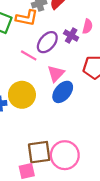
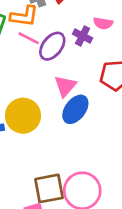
pink semicircle: (87, 26) -> (103, 23), turned 88
pink line: (29, 55) -> (29, 38), moved

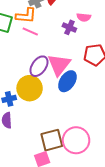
purple ellipse: (52, 46) -> (39, 66), moved
pink triangle: (65, 86) -> (59, 65), size x1.4

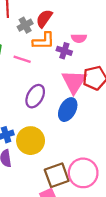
orange L-shape: (26, 16) -> (44, 41), moved
pink triangle: (59, 65) -> (74, 82), moved
yellow circle: (30, 88) -> (31, 141), moved

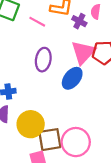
pink semicircle: (79, 38) -> (96, 12), turned 88
purple ellipse: (35, 96) -> (43, 60), turned -30
yellow circle: (31, 141) -> (31, 124), moved

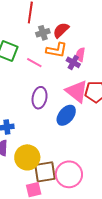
pink semicircle: (96, 12) -> (80, 55), moved
pink triangle: (83, 52) -> (77, 91), turned -35

